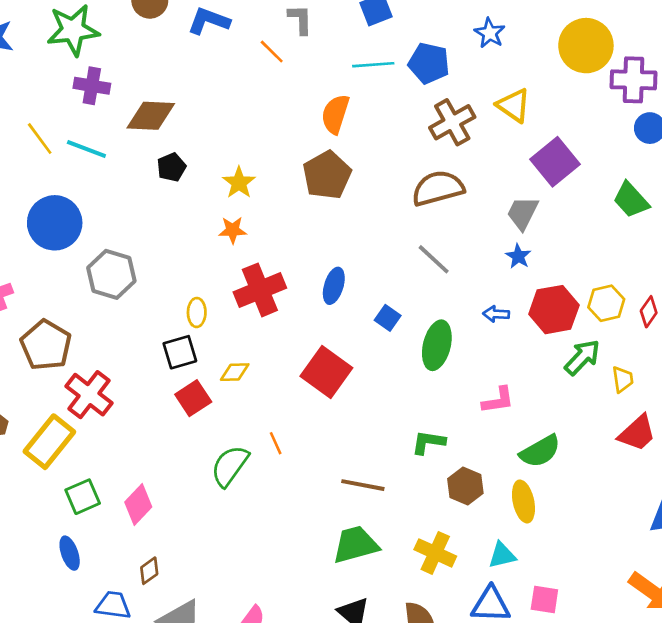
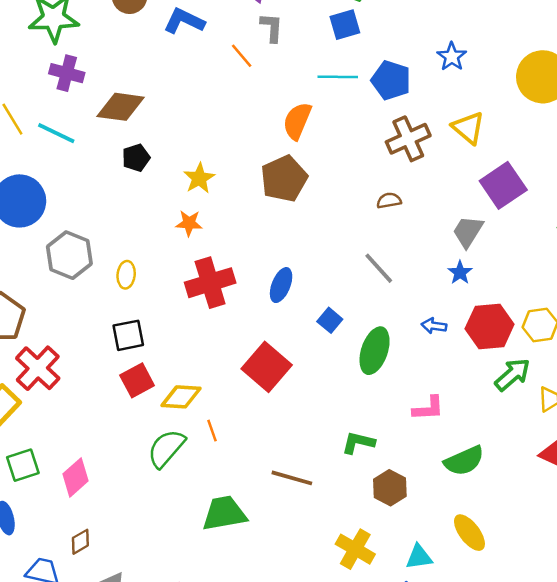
brown semicircle: (438, 188) -> (389, 201), size x0.5
yellow ellipse: (197, 312) -> (126, 275), moved
yellow diamond: (235, 372) -> (181, 397), moved, size x1.4
yellow ellipse: (523, 501) -> (469, 533), moved, turned -30
green trapezoid: (356, 545) -> (224, 513), moved

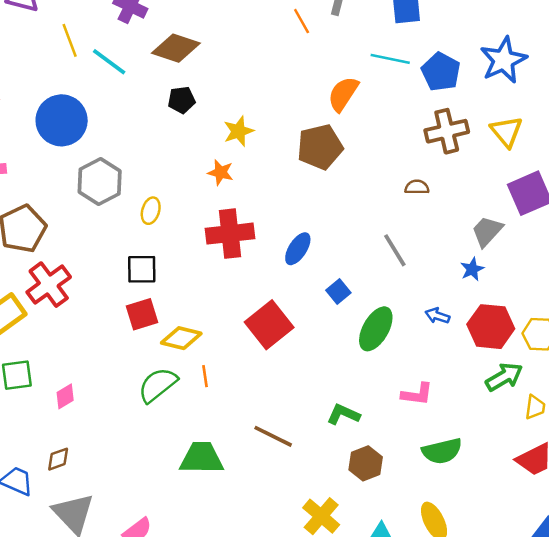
blue star: (452, 57) -> (503, 60), size x1.6
pink diamond: (75, 477) -> (65, 396), size x0.7

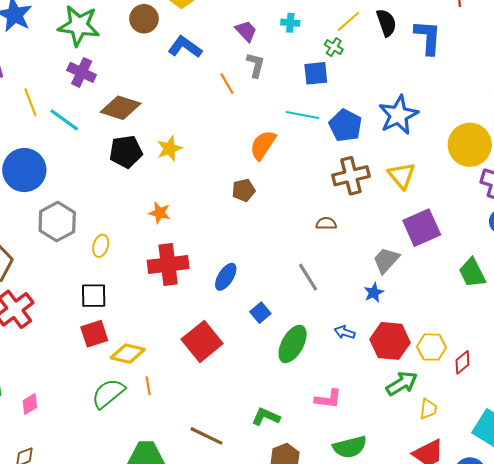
black pentagon: (181, 100) -> (126, 152), size x1.4
yellow star: (238, 131) -> (169, 149), moved
brown pentagon: (320, 147) -> (244, 190), size x0.6

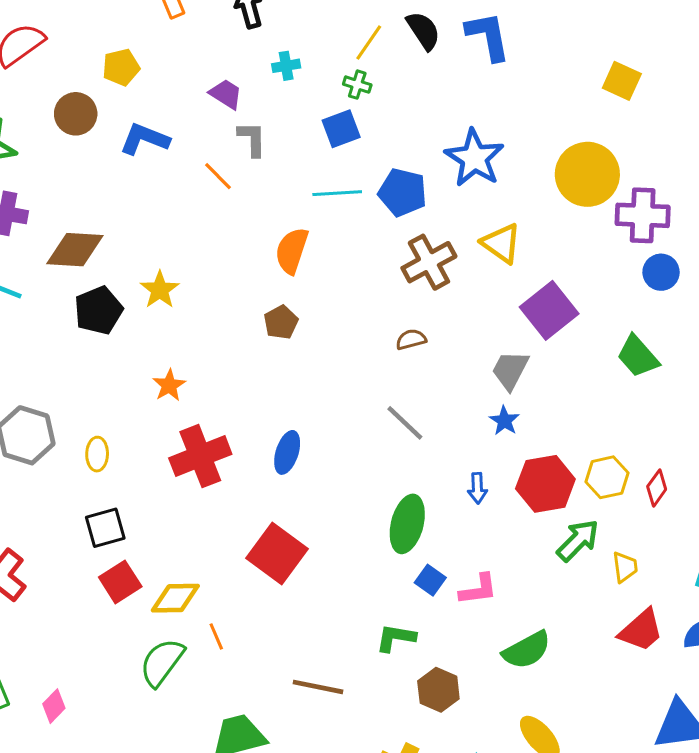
orange star: (160, 213) -> (169, 385), turned -30
blue square: (260, 313) -> (430, 580), moved
blue arrow: (345, 332) -> (477, 488), turned -96

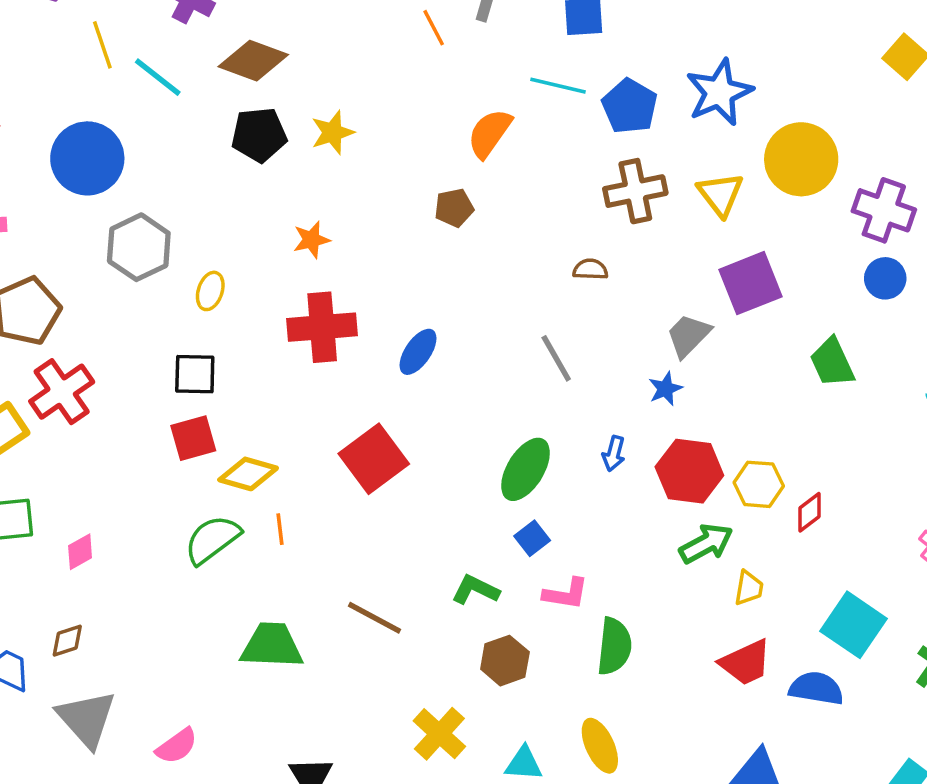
yellow circle: (587, 174) -> (801, 159), moved
pink L-shape: (478, 589) -> (566, 594), moved
green semicircle: (527, 650) -> (614, 646), turned -72

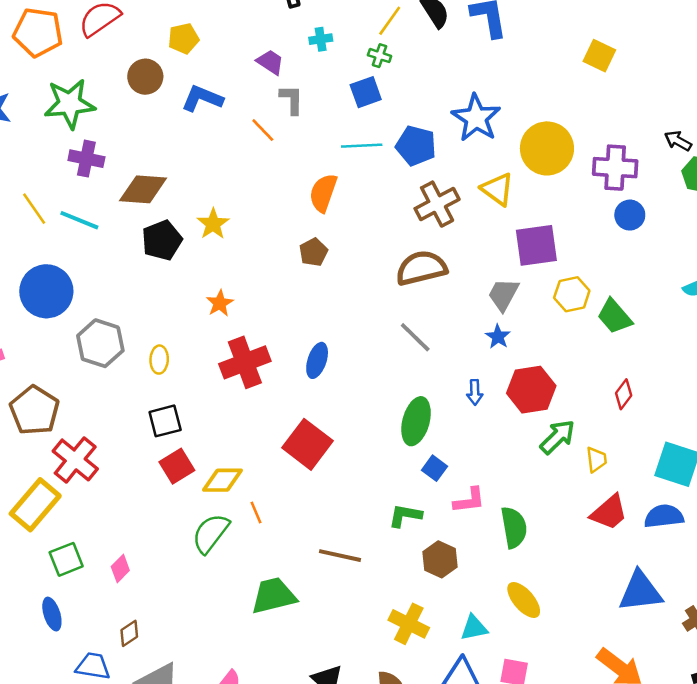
brown semicircle: (590, 269) -> (421, 268), size x2.0
purple square: (751, 283) -> (536, 245), turned 30
green trapezoid: (832, 362) -> (615, 316), moved
yellow hexagon: (759, 484) -> (572, 294), moved

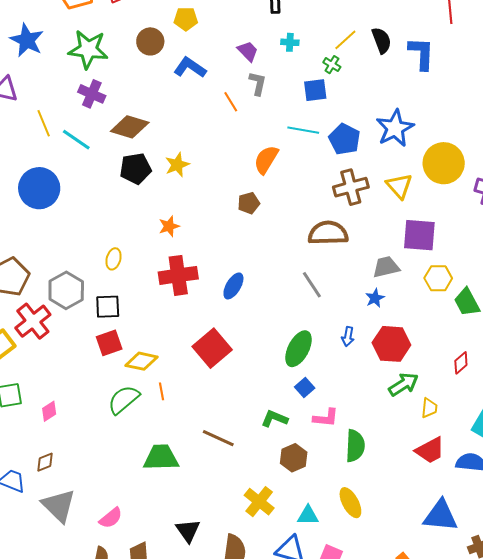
gray trapezoid: (503, 295) -> (386, 267), turned 36
gray hexagon: (100, 343) -> (66, 290), moved

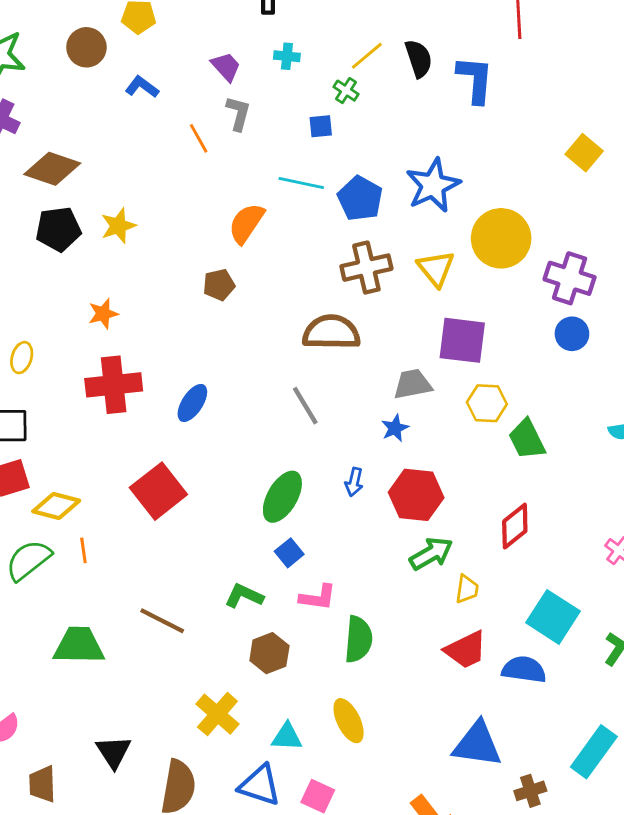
blue L-shape: (190, 68) -> (142, 87), size x0.7
blue square: (315, 90) -> (321, 126), size x0.7
red diamond: (461, 363) -> (515, 526), size x1.4

